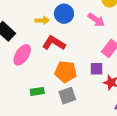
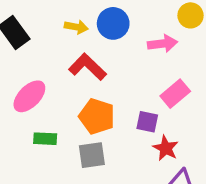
pink arrow: (96, 20) -> (162, 44), turned -54
pink ellipse: (22, 55) -> (29, 96), moved

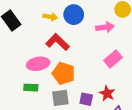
pink ellipse: (29, 96) -> (38, 64), moved, turned 35
purple square: (147, 122) -> (86, 99), moved

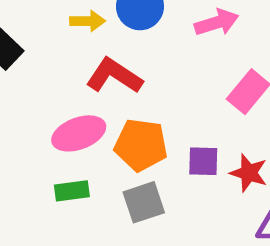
purple square: (86, 99) -> (203, 161), moved

